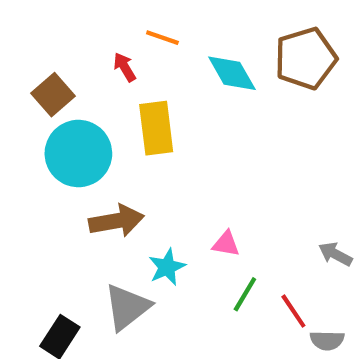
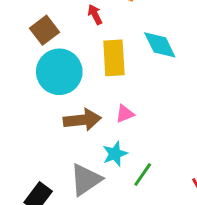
cyan diamond: (232, 73) -> (160, 45), moved
pink triangle: (226, 244) -> (125, 114), moved, turned -36
green line: (245, 294) -> (143, 175), moved

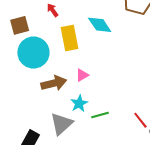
brown square: (45, 30) -> (20, 25), turned 30
green line: (143, 175) -> (100, 115), turned 48

